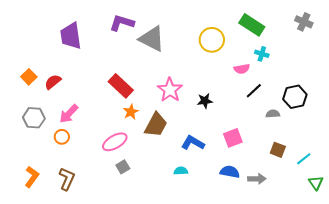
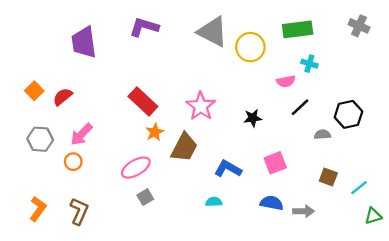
green rectangle: (252, 25) -> (298, 29), turned -40
gray triangle: (152, 39) -> (213, 32), moved
black star: (205, 101) -> (253, 118), moved
green triangle: (316, 183) -> (373, 216), turned 49

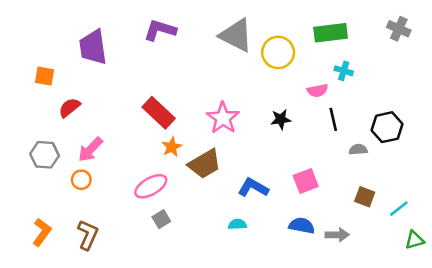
orange square: (34, 91) -> (44, 76), moved, turned -36
black line: (300, 107) -> (333, 119), turned -60
black star: (253, 118) -> (281, 119), moved
brown trapezoid: (184, 147) -> (205, 164), turned 32

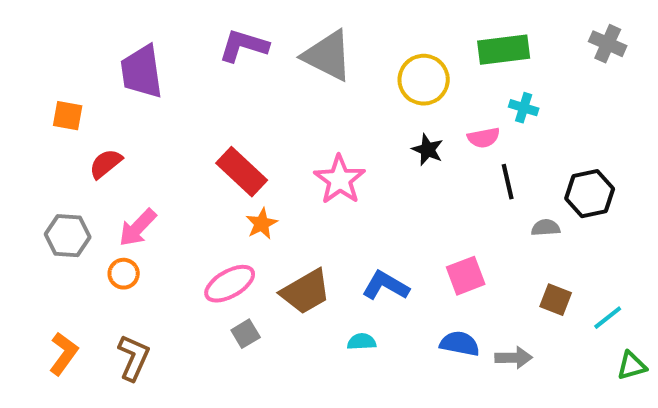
gray triangle: (236, 35) -> (328, 56), moved
black star: (281, 119) -> (428, 150), moved, turned 30
brown trapezoid: (205, 164) -> (306, 292), moved

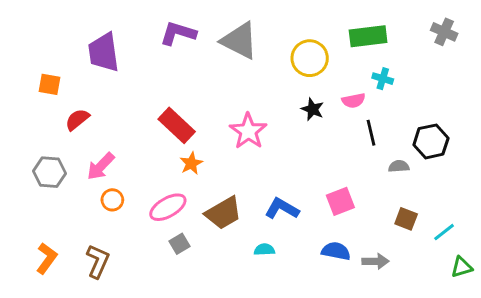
orange circle: (124, 274) -> (112, 200), moved

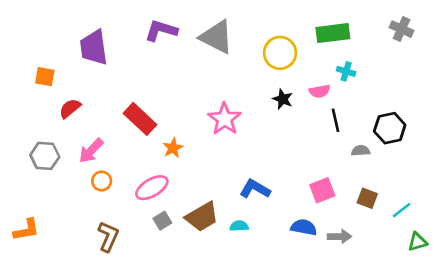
red rectangle: (177, 125) -> (140, 119), moved
pink square: (340, 201) -> (322, 190), moved
brown trapezoid: (223, 213) -> (202, 217), moved
orange L-shape: (47, 258) -> (26, 230), moved, turned 44
brown L-shape: (98, 261) -> (108, 237), moved

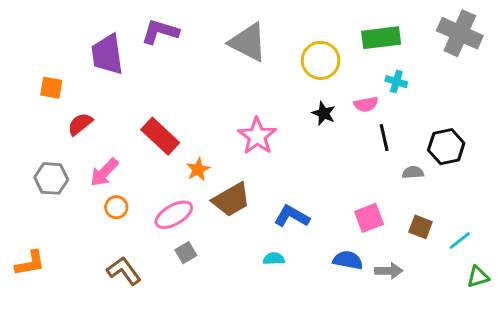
gray cross: (402, 29) -> (460, 33), size x1.6
purple L-shape: (161, 30) -> (160, 32), moved
brown trapezoid: (202, 217) -> (231, 200), moved
brown L-shape: (108, 237) -> (124, 271), turned -60

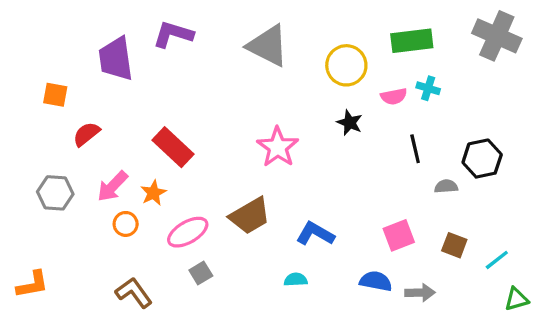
pink semicircle: (366, 104) -> (394, 96), moved
orange star: (198, 169) -> (153, 193), moved

